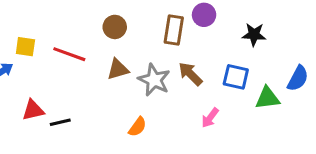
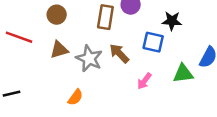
blue square: (236, 77) -> (153, 42), moved
pink arrow: (210, 118) -> (144, 81), moved

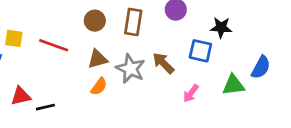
brown rectangle: (105, 17) -> (133, 22), moved
orange semicircle: (75, 97) -> (99, 86), moved

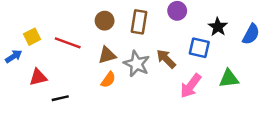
black star: (221, 27) -> (218, 27), turned 30
yellow square: (14, 38) -> (32, 37), turned -35
blue semicircle: (261, 67) -> (251, 34), moved
pink arrow: (191, 93) -> (191, 86), size x1.5
red triangle: (21, 96) -> (38, 77), moved

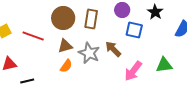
brown circle: (105, 21) -> (63, 18), size x1.5
black star: (218, 27) -> (155, 12), moved
blue square: (199, 48) -> (134, 30), moved

